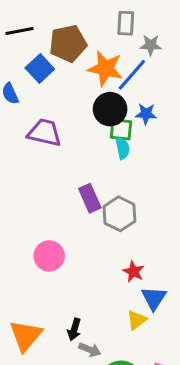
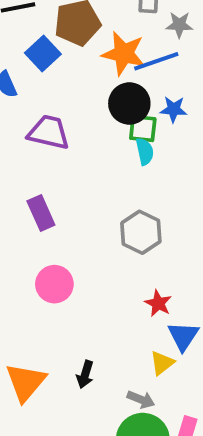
blue line: (132, 75) -> (156, 61), turned 30
purple rectangle: (90, 198) -> (41, 213), moved
gray arrow: (90, 350) -> (141, 399), moved

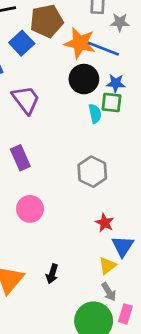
blue line: (156, 61) -> (103, 49), turned 40
green square: (143, 128) -> (112, 103), moved
purple trapezoid: (49, 132) -> (26, 100), turned 40
gray arrow: (141, 399) -> (109, 292), moved, turned 36

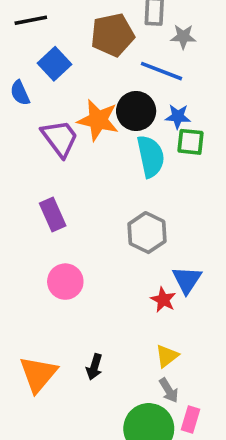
brown pentagon: (47, 21) -> (112, 35), moved
orange star: (80, 43) -> (98, 120), moved
green square: (112, 103) -> (191, 142), moved
cyan semicircle: (95, 114) -> (151, 156), size x1.6
blue triangle: (123, 246) -> (187, 280), moved

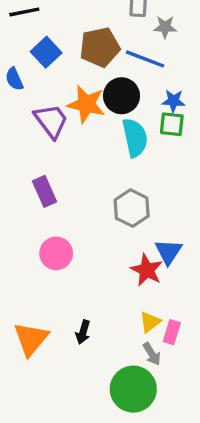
brown pentagon: (112, 35) -> (100, 47), moved
blue star: (178, 116) -> (173, 101), moved
red star: (163, 300) -> (147, 270), size x1.4
pink rectangle: (191, 419) -> (172, 332), moved

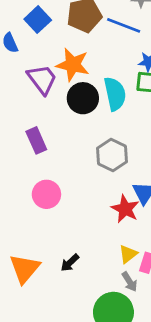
black circle: (122, 96) -> (83, 98), moved
black arrow: (83, 332) -> (70, 263), turned 30

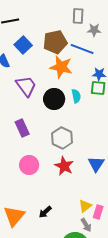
orange star: (73, 65) -> (61, 67), moved
cyan semicircle: (115, 94) -> (76, 96), size x0.6
gray hexagon: (112, 155) -> (62, 138), moved
red star: (125, 209) -> (64, 166), moved

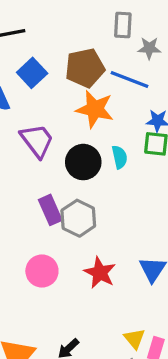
purple rectangle: (22, 128) -> (50, 210), moved
gray hexagon: (62, 138) -> (78, 218), moved
yellow triangle: (85, 206) -> (134, 339), turned -32

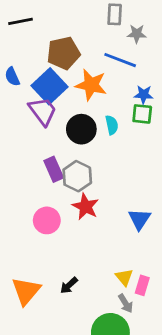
brown pentagon: (85, 68) -> (63, 53), moved
blue square: (32, 73) -> (50, 86), moved, size x1.4
red star: (100, 273) -> (86, 207), moved

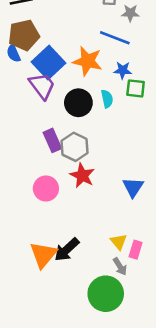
brown pentagon: (63, 53) -> (24, 35), moved
blue star: (144, 95) -> (123, 70), moved
black arrow: (69, 285) -> (67, 250), size x1.5
orange triangle: (26, 291) -> (43, 255), moved

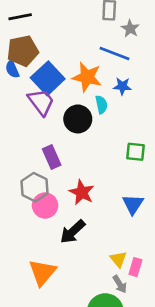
gray star: (130, 13) -> (130, 29), turned 30
green square: (136, 88) -> (135, 152), moved
cyan semicircle: (107, 99) -> (101, 105), moved
gray hexagon: (75, 147) -> (35, 187), moved
black arrow: (67, 250) -> (73, 232), moved

